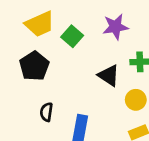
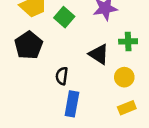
black semicircle: (46, 112) -> (62, 76), moved

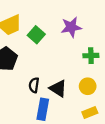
black triangle: (99, 54) -> (58, 88), moved

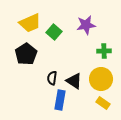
yellow circle: (88, 86) -> (101, 79), size x1.5
yellow rectangle: (90, 113) -> (103, 103), turned 56

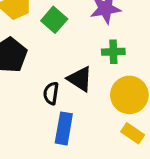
green cross: (104, 51) -> (113, 52), moved
black triangle: (74, 81) -> (80, 79), moved

